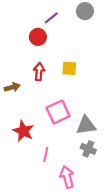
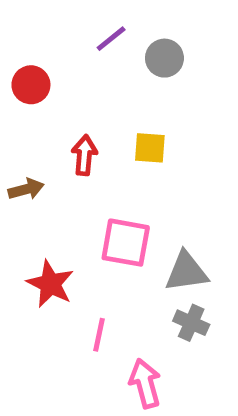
gray circle: (85, 11) -> (164, 58), moved
red circle: (38, 37) -> (31, 85), moved
pink square: (58, 112) -> (126, 243), turned 35

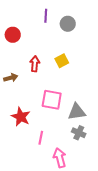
purple line: (111, 39) -> (46, 16), turned -48
yellow square: (150, 148) -> (62, 61), turned -32

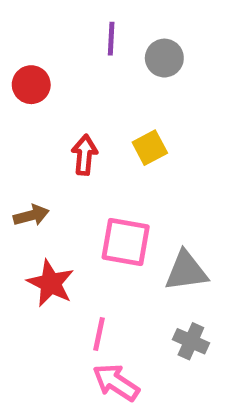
brown arrow: (11, 78) -> (31, 215), moved
gray cross: (79, 133) -> (191, 341), moved
pink arrow: (60, 158) -> (116, 382), moved, turned -42

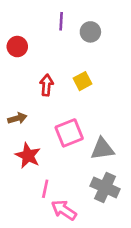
pink square: (126, 242) -> (69, 133), turned -32
pink line: (99, 334) -> (45, 189), moved
gray cross: (191, 341) -> (105, 187), size x1.5

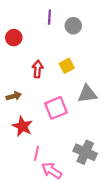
gray triangle: (102, 149) -> (87, 94), moved

